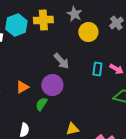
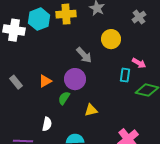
yellow circle: (88, 32) -> (111, 39), moved
cyan rectangle: (97, 69) -> (125, 75), moved
yellow triangle: (72, 129) -> (91, 110), moved

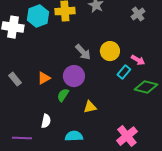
yellow circle: (111, 39) -> (110, 51), moved
cyan rectangle: (125, 75) -> (124, 72), turned 32

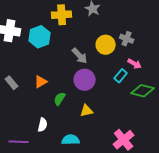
gray cross: (138, 14) -> (127, 39), moved, turned -32
cyan hexagon: (38, 16) -> (40, 37), moved
yellow circle: (110, 51) -> (106, 45), moved
purple circle: (74, 76) -> (85, 80), moved

